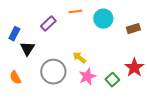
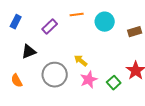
blue rectangle: (14, 34) -> (16, 22), moved
black triangle: (27, 49) -> (29, 52), turned 35

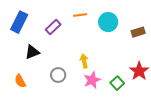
blue rectangle: (16, 22) -> (19, 22), size x1.5
yellow arrow: (81, 61) -> (84, 61), turned 40
gray circle: (55, 75) -> (58, 75), size x0.6

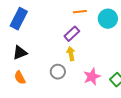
purple rectangle: (53, 27) -> (72, 34), moved
black triangle: (32, 52) -> (20, 53), moved
yellow arrow: (84, 61) -> (71, 54), moved

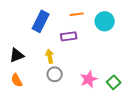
blue rectangle: (19, 19) -> (41, 21), moved
purple rectangle: (72, 34) -> (69, 36), turned 35
yellow arrow: (71, 54) -> (50, 56), moved

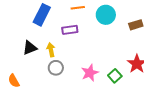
black triangle: (17, 55) -> (30, 48), moved
orange semicircle: (17, 80) -> (14, 81), moved

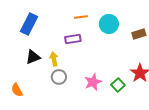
blue rectangle: (42, 15) -> (29, 24), moved

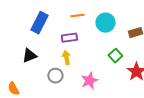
blue rectangle: (29, 24) -> (39, 23), moved
yellow arrow: (54, 59) -> (66, 58), moved
green square: (118, 85) -> (115, 56), moved

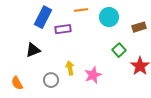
purple rectangle: (69, 38) -> (63, 29), moved
yellow arrow: (66, 58) -> (70, 68), moved
gray circle: (55, 76) -> (51, 80), moved

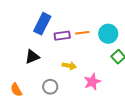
orange line: (81, 10) -> (82, 33), moved
cyan circle: (109, 17) -> (108, 34), moved
yellow arrow: (70, 68) -> (69, 66), moved, turned 112

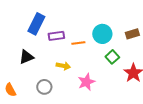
orange line: (82, 33) -> (78, 43), moved

